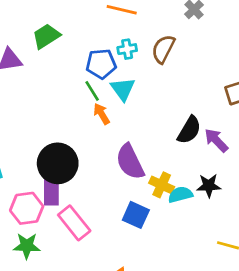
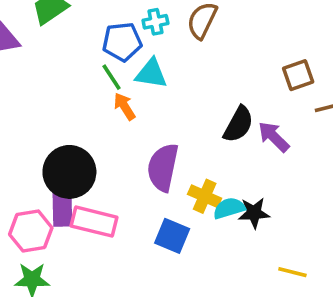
cyan triangle: (123, 89) -> (151, 74), turned -44
purple semicircle: (130, 162) -> (163, 167), turned 39
black star: (209, 186) -> (254, 213), moved
pink rectangle: (74, 223) -> (94, 222), moved, turned -36

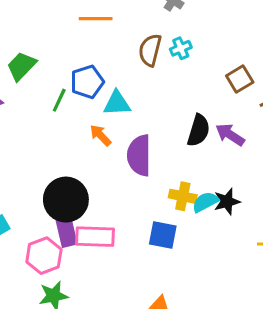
cyan cross: (155, 22) -> (181, 48), moved
green line: (112, 77) -> (59, 100), moved, turned 70
purple semicircle: (163, 167) -> (139, 155), moved

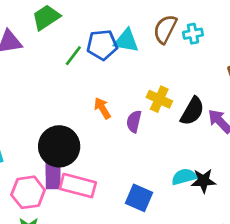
cyan triangle: (117, 103) -> (126, 41), moved
orange arrow: (100, 135) -> (102, 108), moved
purple semicircle: (139, 155) -> (134, 122), size x0.6
yellow cross: (183, 196) -> (159, 99), moved

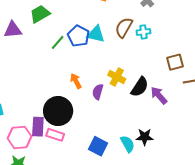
blue pentagon: (102, 45) -> (78, 36), turned 30
black circle: (59, 146) -> (58, 111), moved
cyan semicircle: (184, 177) -> (128, 144), moved, turned 72
pink rectangle: (78, 186) -> (55, 135), size x0.7

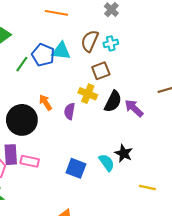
brown square: (175, 62) -> (101, 71), moved
black circle: (58, 111) -> (22, 120), moved
black star: (145, 137) -> (124, 153), turned 30

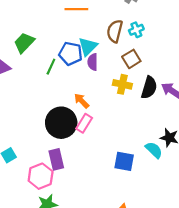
cyan triangle: (61, 51) -> (88, 46), turned -42
purple semicircle: (70, 111) -> (93, 62), moved
pink rectangle: (30, 161) -> (84, 123), moved, turned -60

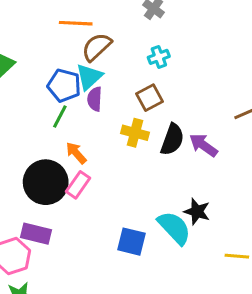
brown semicircle: (115, 31) -> (97, 47), moved, turned 30
green line: (51, 67) -> (60, 117), moved
cyan semicircle: (154, 150) -> (174, 228), size x1.4
purple rectangle: (56, 159) -> (36, 234), turned -66

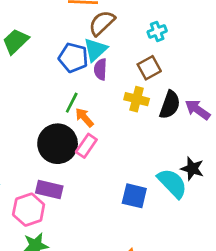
green line: (60, 117) -> (72, 103), moved

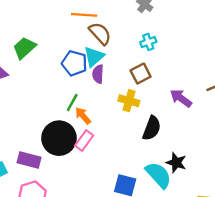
brown semicircle: (102, 23) -> (100, 34), turned 90
black semicircle: (170, 105) -> (152, 128), moved
purple arrow: (198, 110) -> (181, 98), moved
purple rectangle: (49, 190) -> (29, 160), moved

